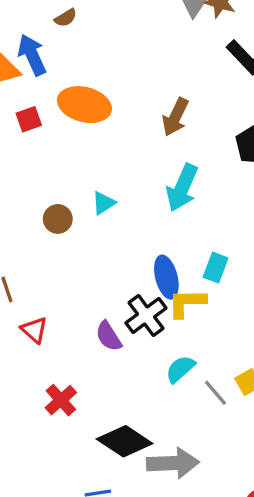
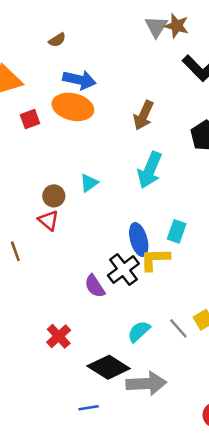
blue arrow: (32, 55) -> (79, 80), moved, turned 128
red triangle: (34, 330) -> (48, 220), moved
cyan semicircle: (180, 369) -> (139, 331), moved

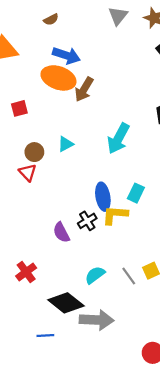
gray triangle: (156, 27) -> (118, 16), moved
brown arrow: (144, 115) -> (84, 89), moved
red square: (30, 119) -> (19, 108), moved
black cross: (123, 270) -> (87, 221), size x0.7

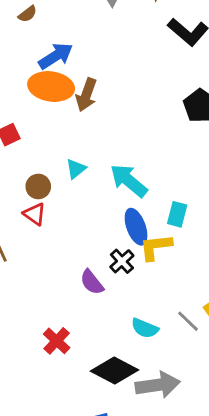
blue arrow: (66, 55) -> (56, 56), turned -40
cyan arrow: (118, 138) -> (129, 181), moved, turned 112
cyan semicircle: (95, 275) -> (145, 328), turned -110

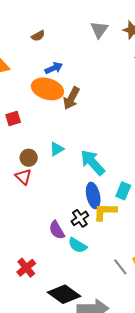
blue arrow: (56, 56) -> (54, 68), size x0.7
cyan semicircle: (145, 328) -> (78, 245), moved

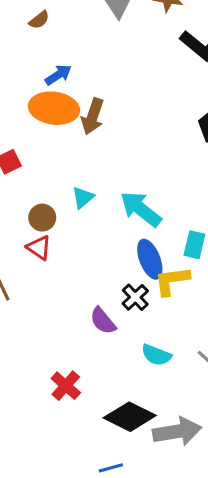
brown semicircle: (38, 36) -> (39, 20), moved
cyan semicircle: (78, 245) -> (156, 355), moved

